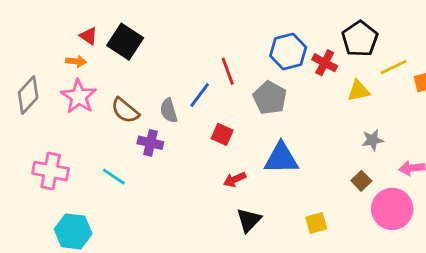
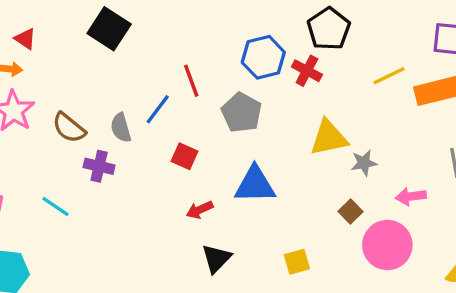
black pentagon: (360, 39) -> (329, 29), moved
black square: (125, 42) -> (109, 29), moved
yellow triangle: (358, 91) -> (329, 138), moved, size x1.4

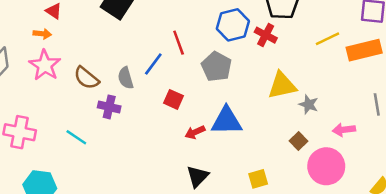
gray star: (364, 163) -> (309, 104), turned 30
red arrow: (200, 210) -> (195, 132), moved

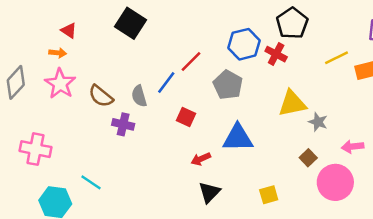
red line: (179, 43) -> (191, 61), turned 65
red arrow: (195, 132) -> (201, 159), moved
cyan line: (76, 137) -> (91, 182), moved

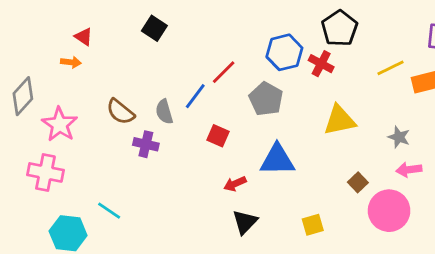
black square: (130, 23) -> (154, 28), size x0.7
pink star: (60, 84) -> (60, 124), moved
gray star: (318, 122) -> (399, 137), moved

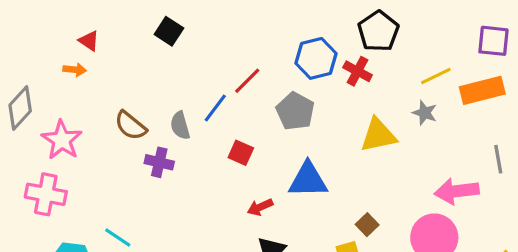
gray star: (399, 137) -> (425, 113), moved
pink arrow: (409, 170) -> (457, 191), size x1.5
brown square: (358, 182) -> (367, 225), moved

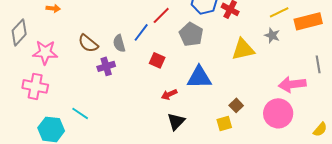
pink star: (62, 140) -> (45, 52), turned -30
purple cross: (159, 162) -> (106, 66), turned -30

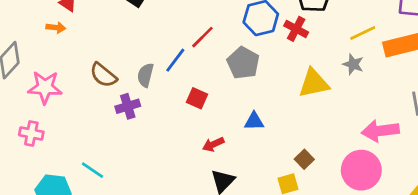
gray semicircle: (119, 43) -> (145, 75), turned 30
blue triangle: (199, 77) -> (254, 121), size x0.6
pink cross: (35, 86) -> (31, 133), size x0.7

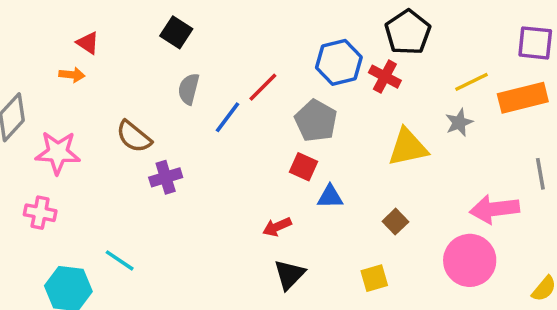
gray star: (353, 64) -> (459, 123), turned 30
gray semicircle: (145, 75) -> (189, 89), moved
red square: (197, 98) -> (304, 167), moved
brown square: (304, 159) -> (395, 222), moved

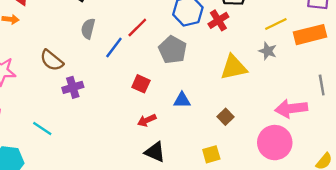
red cross: (385, 77) -> (218, 20), turned 30
gray star: (459, 123) -> (268, 51), turned -30
red square: (304, 167) -> (141, 84), moved
cyan line: (120, 260) -> (42, 128), moved
black triangle: (289, 275) -> (155, 152), turned -50

